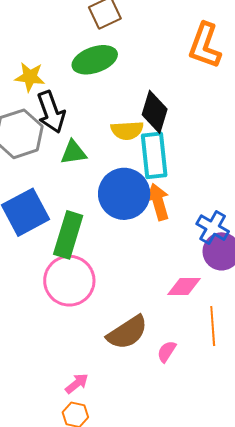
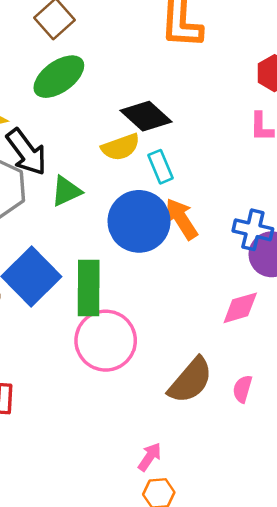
black diamond: (155, 112) -> (146, 116), turned -48
cyan rectangle: (154, 155) -> (160, 167), size x0.6

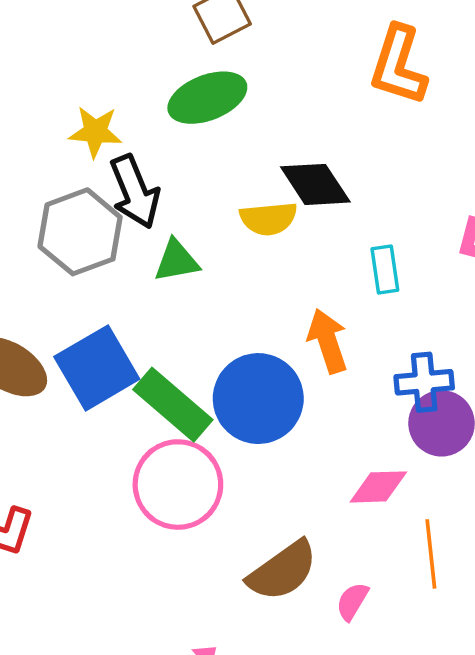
cyan rectangle: (160, 167) -> (385, 270), moved
blue circle: (139, 221) -> (258, 399), moved
blue cross: (253, 230) -> (424, 382), turned -33
green rectangle: (89, 288) -> (173, 405), turned -64

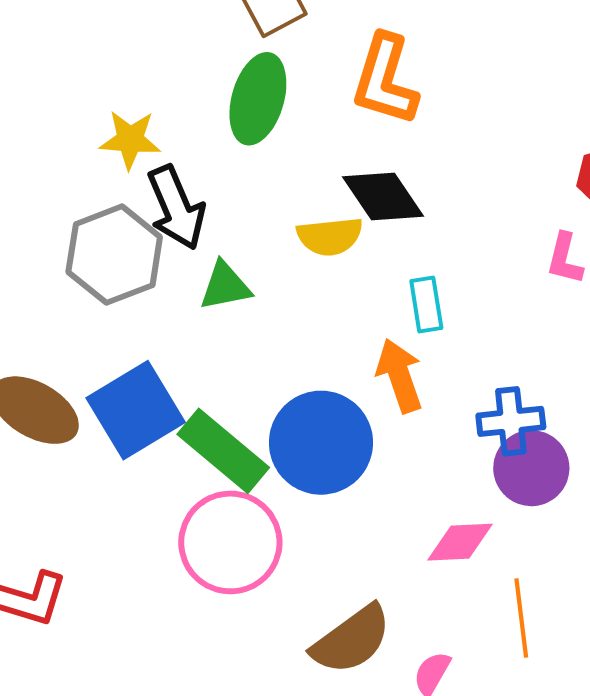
orange L-shape: (398, 65) -> (385, 80), moved
green ellipse: (207, 98) -> (258, 99), turned -52
cyan rectangle: (385, 270) -> (426, 304), moved

